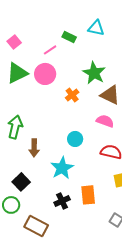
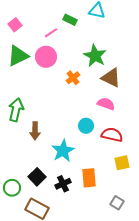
cyan circle: (75, 139) -> (86, 126), moved
black square: (21, 182) -> (37, 177), moved

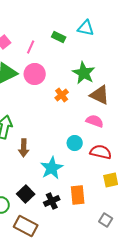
pink line: (51, 33) -> (31, 47), moved, turned -32

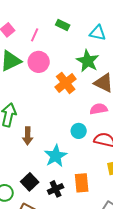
cyan triangle: (86, 28) -> (98, 33), moved
orange cross: (62, 95) -> (66, 83), size x1.5
pink semicircle: (95, 121) -> (99, 109), turned -30

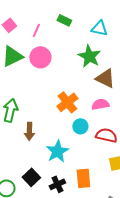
orange cross: (66, 83) -> (67, 102), moved

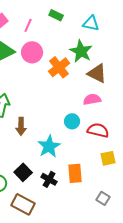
orange cross: (67, 102) -> (59, 67), moved
black cross: (57, 184) -> (49, 179), turned -35

